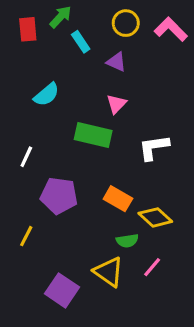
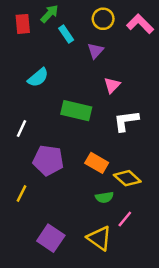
purple triangle: (116, 62) -> (95, 51), turned 48
pink triangle: (116, 104) -> (112, 85), moved
yellow triangle: (109, 272) -> (99, 238), moved

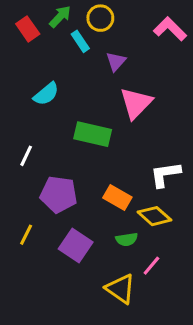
yellow circle: (103, 19) -> (100, 18), moved
red rectangle: (23, 24) -> (28, 29), turned -30
pink triangle: (112, 85) -> (136, 103), size x1.6
white L-shape: (126, 121) -> (165, 174), moved
purple square: (51, 238) -> (76, 246), moved

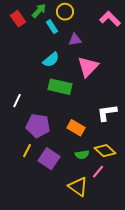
purple triangle: (116, 61) -> (75, 40), turned 40
cyan semicircle: (46, 94) -> (51, 60), moved
yellow diamond: (155, 216) -> (105, 151), moved
yellow line: (26, 235) -> (27, 151), moved

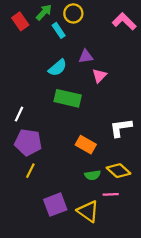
purple triangle: (75, 40) -> (86, 56), moved
pink triangle: (88, 67) -> (99, 76), size x0.6
purple pentagon: (38, 126) -> (28, 142), moved
purple square: (49, 159) -> (55, 205), moved, turned 35
pink line: (98, 172) -> (111, 194), turned 48

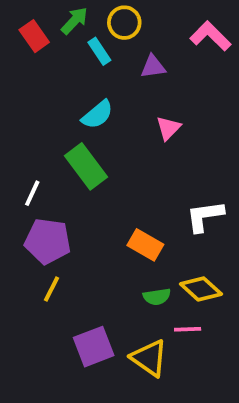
purple triangle: (86, 56) -> (153, 67), moved
green rectangle: (68, 98) -> (86, 166), moved, turned 40

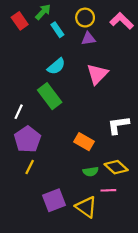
yellow circle: (124, 23) -> (85, 18), moved
pink triangle: (168, 128) -> (97, 74), size x1.5
purple pentagon: (48, 241) -> (27, 139), turned 30

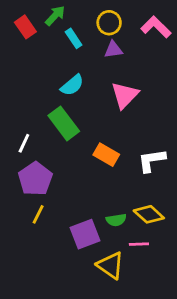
orange rectangle: (84, 142) -> (106, 155), moved
purple square: (54, 200) -> (85, 234), moved

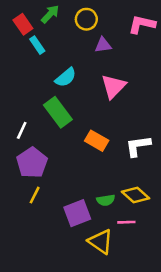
yellow circle: (109, 23) -> (86, 19), moved
pink L-shape: (156, 27) -> (142, 24), turned -32
cyan rectangle: (74, 38) -> (37, 45), moved

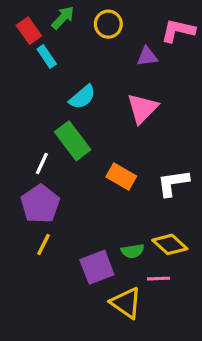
purple triangle: (103, 45) -> (147, 57), moved
white line: (22, 130) -> (42, 163), moved

